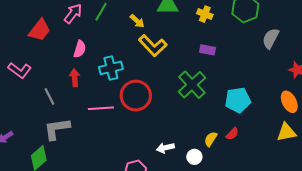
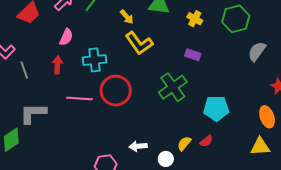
gray line: (49, 96) -> (24, 70), moved

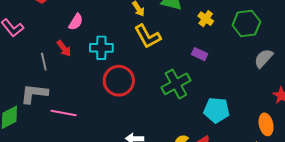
red arrow: (57, 65) -> (64, 48), turned 132
gray line: (24, 70) -> (44, 62), moved
pink line: (79, 99) -> (64, 113), moved

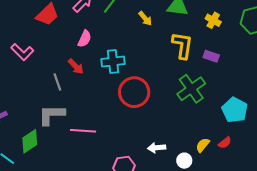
yellow L-shape: (148, 36) -> (182, 45), moved, turned -136
cyan pentagon: (217, 110) -> (235, 110), turned 30

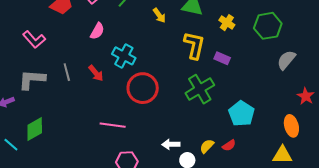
cyan cross: (113, 62) -> (124, 56), turned 30
red arrow: (76, 66) -> (96, 73), moved
gray L-shape: (51, 115) -> (32, 79), moved
pink line: (83, 131) -> (113, 125), moved
white arrow: (157, 148) -> (171, 144), moved

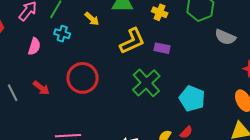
yellow L-shape: (194, 45) -> (132, 41), turned 64
cyan cross: (124, 56) -> (62, 34), moved, size x0.7
gray semicircle: (286, 60) -> (225, 37), turned -95
red circle: (143, 88) -> (83, 78), moved

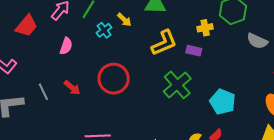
yellow cross: (160, 12) -> (205, 28), moved, turned -35
cyan cross: (62, 34) -> (104, 30), moved, turned 35

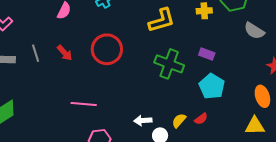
purple rectangle: (194, 51) -> (207, 54), moved
green cross: (177, 85) -> (169, 64), turned -36

